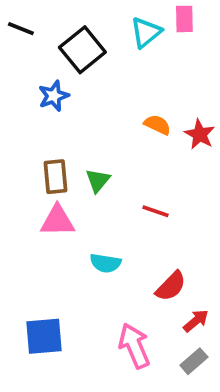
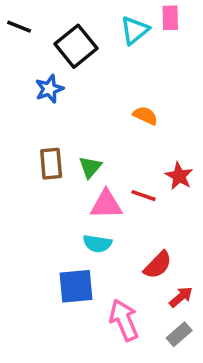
red star: (200, 134) -> (179, 176), moved
pink triangle: (57, 221) -> (106, 204), moved
blue square: (44, 336) -> (76, 286), moved

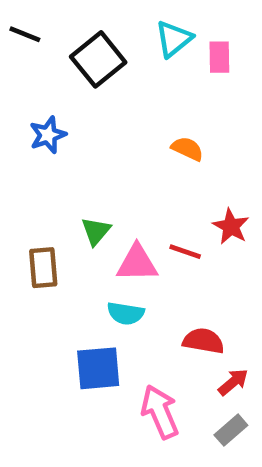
pink rectangle: (170, 18) -> (219, 57), moved
blue star: (49, 89) -> (48, 135), moved
brown rectangle: (51, 164) -> (43, 268), moved
green triangle: (90, 167) -> (96, 231), moved
red semicircle: (158, 265) -> (203, 341), turned -124

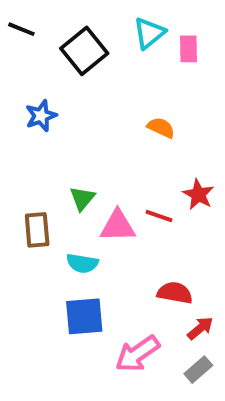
cyan semicircle: (126, 313) -> (82, 263), moved
pink arrow: (160, 412) -> (137, 354), turned -102

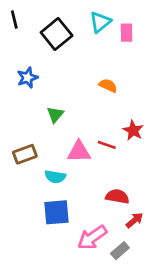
black line: (21, 29) -> (14, 19), turned 54
green triangle: (82, 198) -> (55, 115), moved
brown rectangle: (37, 230) -> (25, 154), turned 75
gray rectangle: (198, 370) -> (120, 251), moved

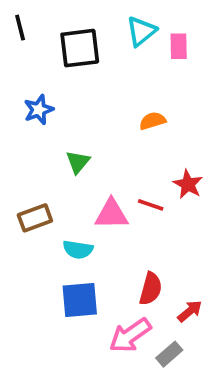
black square: (57, 34) -> (80, 48), turned 32
orange semicircle: (108, 86) -> (152, 121), turned -42
red semicircle: (117, 196) -> (151, 289), moved, turned 95

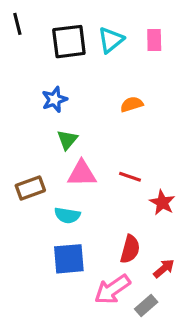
cyan triangle: (141, 31) -> (111, 40), moved
blue star: (39, 110) -> (54, 100), moved
red star: (188, 184) -> (162, 202), moved
pink triangle: (111, 214) -> (82, 174), moved

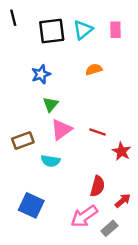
orange semicircle: (132, 104) -> (94, 69), moved
pink triangle: (82, 174) -> (61, 130), turned -35
blue square: (69, 259) -> (31, 205), moved, turned 30

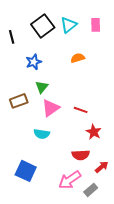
black line: (13, 18) -> (12, 37), moved
black square: (52, 31) -> (43, 26), turned -30
brown rectangle: (23, 140) -> (19, 101), moved
red star: (122, 151) -> (94, 132), moved
red semicircle: (97, 186) -> (81, 155), turned 72

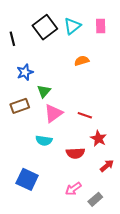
blue star: (34, 62) -> (25, 72), moved
red semicircle: (81, 155) -> (75, 153), moved
red arrow: (102, 167) -> (107, 166), moved
pink arrow: (70, 180) -> (73, 189), size x0.7

